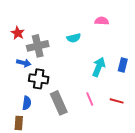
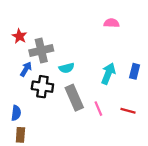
cyan semicircle: (74, 38) -> (67, 68), moved
blue arrow: (24, 63) -> (26, 69), turned -72
blue semicircle: (27, 103) -> (16, 113), moved
gray rectangle: (59, 103) -> (74, 98), moved

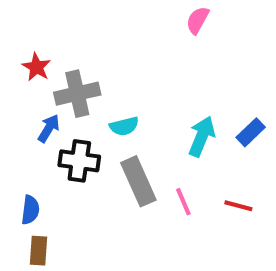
pink semicircle: (112, 23) -> (198, 20), moved, turned -64
blue rectangle: (135, 71) -> (251, 132), turned 32

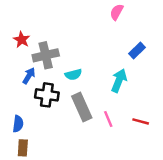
blue rectangle: (251, 132) -> (137, 50), moved

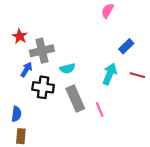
red line: (141, 121) -> (137, 75), moved

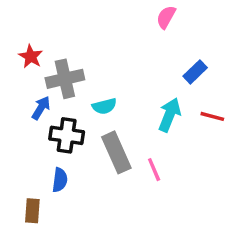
blue semicircle: (16, 114) -> (60, 180), moved

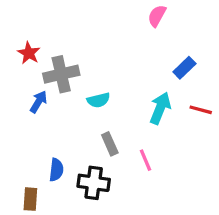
black cross: (67, 135) -> (94, 183), moved
gray rectangle: (116, 152) -> (110, 144), size x0.6

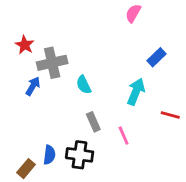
cyan semicircle: (98, 100) -> (84, 85), turned 78
red line: (201, 110) -> (170, 115), moved
blue semicircle: (56, 170) -> (49, 155), moved
brown rectangle: (30, 199) -> (26, 169), turned 36

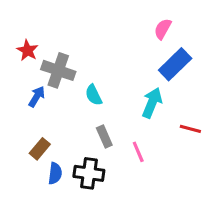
pink semicircle: (133, 13) -> (163, 29), moved
blue rectangle: (156, 57) -> (175, 64), size x1.5
gray cross: (52, 63) -> (58, 70), turned 32
brown rectangle: (26, 169) -> (40, 149), moved

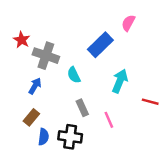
blue rectangle: (175, 64) -> (100, 45), moved
blue arrow: (37, 97) -> (35, 86), moved

